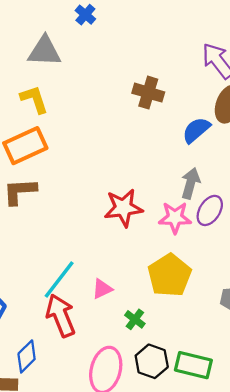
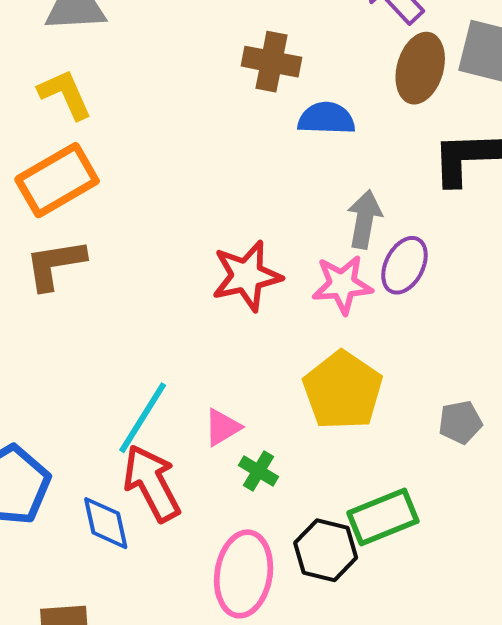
blue semicircle: (196, 130) -> (326, 118), moved, turned 48
green cross: (135, 319) -> (259, 471), moved
blue diamond: (27, 356) -> (106, 523), moved, turned -52
green rectangle: (193, 365) -> (383, 517), moved, turned -30

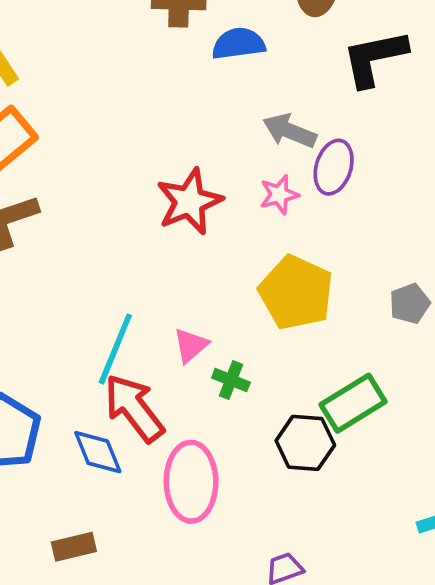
gray arrow: (364, 219) -> (289, 131), turned -68
pink star: (342, 284) -> (279, 195), size x0.7
pink ellipse: (244, 574) -> (191, 482), moved

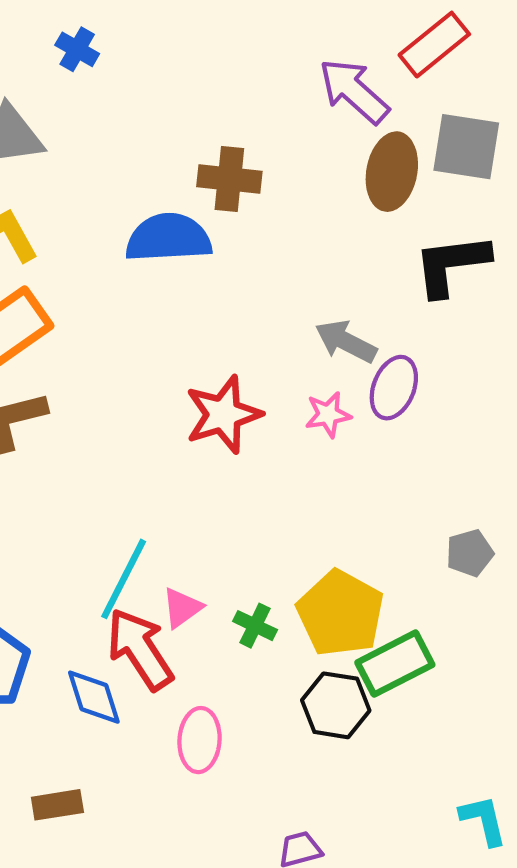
blue semicircle: (238, 44) -> (168, 238), moved, size x1.4
yellow pentagon: (296, 293) -> (340, 613), moved
pink triangle: (191, 345) -> (182, 608), moved
pink ellipse: (191, 482) -> (200, 740), size x0.7

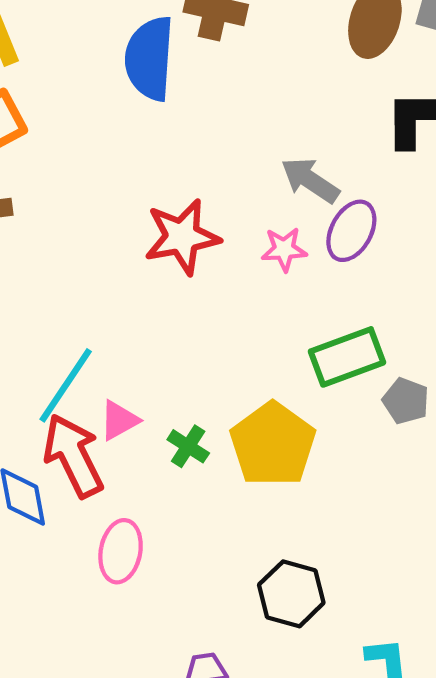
blue semicircle: (168, 238) -> (150, 58), turned -90
gray pentagon: (470, 553) -> (406, 401), turned 30
green rectangle: (395, 664) -> (347, 357), moved
black hexagon: (336, 705) -> (291, 594), moved

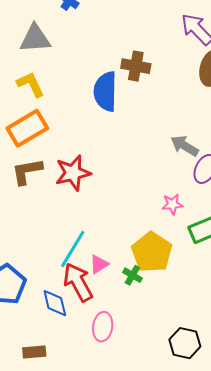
red star: (182, 237) -> (73, 173), moved
pink star: (284, 249) -> (172, 204), moved
yellow pentagon: (273, 444) -> (152, 252), moved

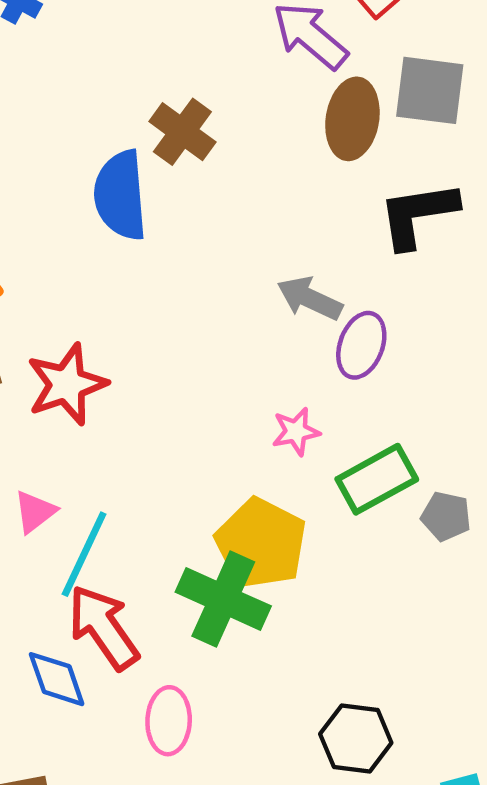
brown cross: (136, 66) -> (182, 132), turned 32
pink triangle: (99, 264) -> (35, 512), moved
green cross: (132, 275) -> (223, 599), size x2.0

